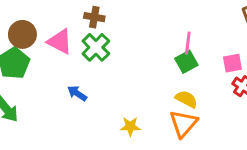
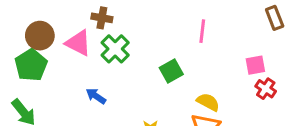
brown cross: (94, 17) -> (102, 18), moved
pink line: (188, 43) -> (202, 31), moved
green square: (186, 62) -> (171, 71), moved

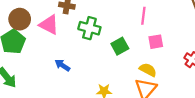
green cross: (115, 49) -> (89, 28), moved, turned -30
pink square: (255, 65) -> (156, 42), moved

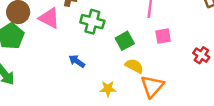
blue arrow: (62, 65) -> (77, 61), moved
yellow semicircle: (148, 70) -> (134, 66), moved

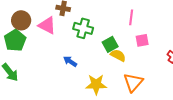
yellow semicircle: (134, 66) -> (118, 55), moved
yellow star: (108, 89) -> (96, 84), size x1.5

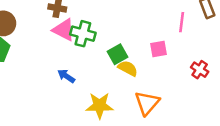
pink line: (131, 17) -> (182, 22), moved
pink triangle: (47, 25) -> (64, 30), moved

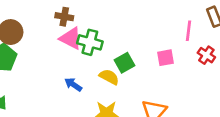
yellow semicircle: (128, 68) -> (109, 77), moved
red cross: (200, 70) -> (206, 55), moved

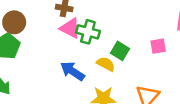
green square: (124, 63) -> (120, 51), turned -30
blue arrow: (73, 85) -> (72, 71), size x1.5

